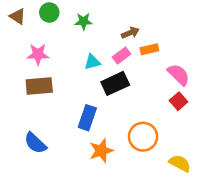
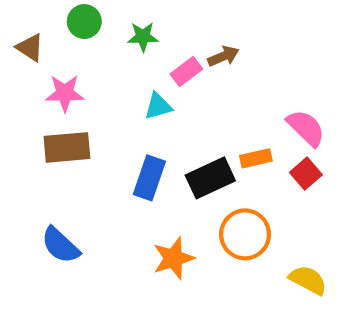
brown triangle: (18, 16) -> (30, 48), moved
orange rectangle: (149, 49) -> (256, 158), moved
pink rectangle: (122, 56) -> (186, 71), moved
black rectangle: (115, 83) -> (210, 178), moved
blue rectangle: (87, 118) -> (149, 178), moved

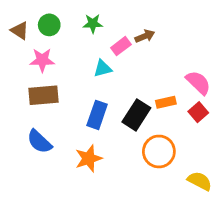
green circle: (84, 22) -> (49, 25), moved
black rectangle: (210, 178) -> (136, 115), turned -32
blue semicircle: (60, 245) -> (39, 142), moved
orange star: (173, 258) -> (89, 159), moved

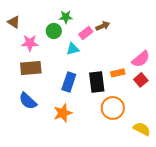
green circle: (49, 25) -> (54, 31), moved
pink semicircle: (198, 83) -> (141, 59), turned 96
black rectangle: (136, 115) -> (97, 82), turned -40

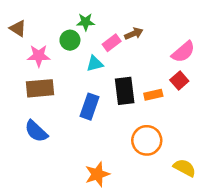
pink semicircle: (141, 59) -> (183, 52), moved
red square: (141, 80) -> (179, 80), moved
black rectangle: (97, 82) -> (125, 91), moved
orange star: (63, 113) -> (97, 174), moved

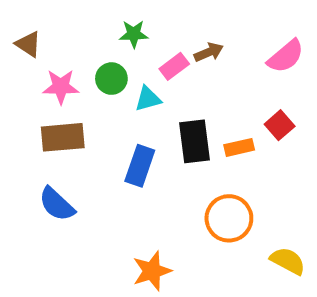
green circle: (70, 40) -> (111, 79), moved
pink semicircle: (183, 52) -> (286, 56), moved

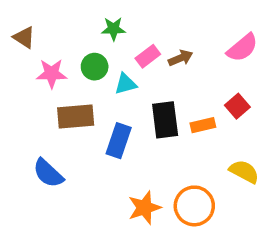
brown arrow: (209, 52) -> (181, 58), moved
brown rectangle: (63, 137) -> (76, 116), moved
orange circle: (229, 218) -> (194, 206), moved
yellow semicircle: (288, 261) -> (244, 172), moved
orange star: (152, 271) -> (144, 208), moved

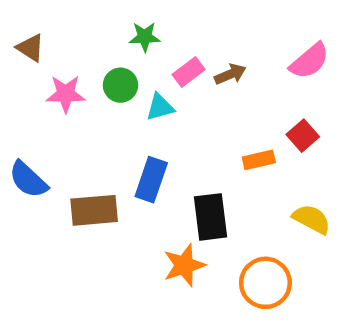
brown rectangle: (76, 116) -> (94, 210), moved
black rectangle: (165, 120) -> (211, 217), moved
blue semicircle: (48, 173) -> (28, 180), moved
orange circle: (194, 206) -> (265, 283), moved

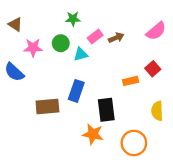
blue semicircle: (28, 180) -> (14, 72), moved
yellow semicircle: (312, 219) -> (157, 111), turned -120
orange star: (184, 265) -> (93, 134), turned 30

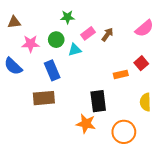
brown triangle: (15, 24) -> (14, 22), turned -40
brown arrow: (116, 38) -> (107, 34), turned -32
blue rectangle: (76, 91) -> (52, 70), moved, turned -42

